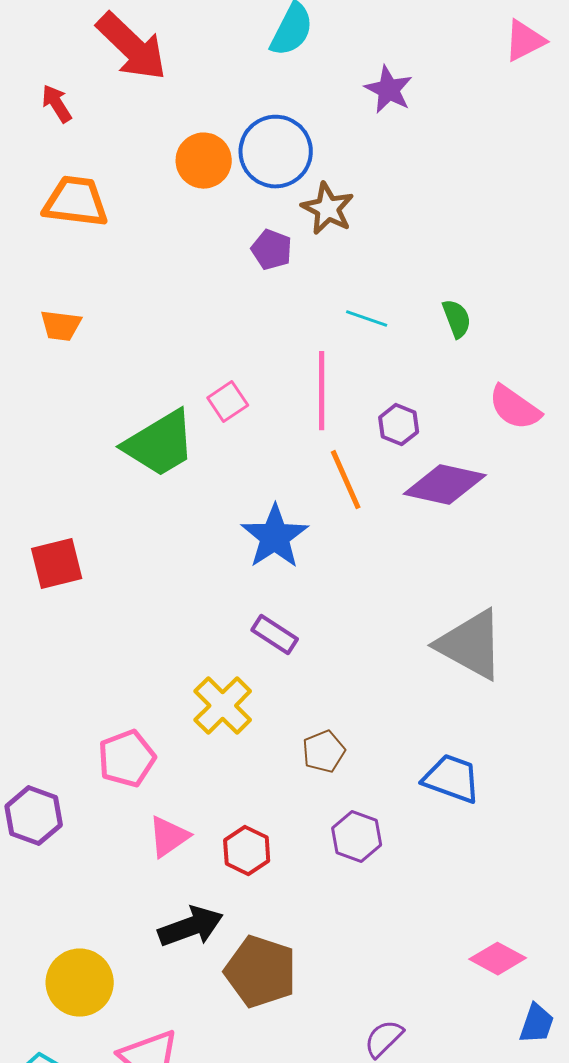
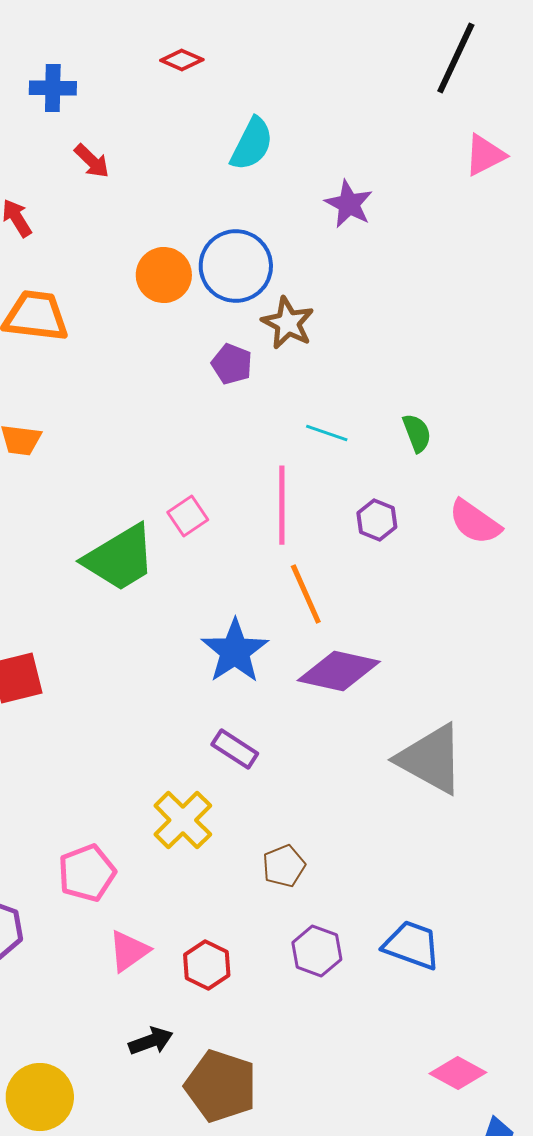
red arrow: (132, 47) -> (92, 161), size x0.5
purple hexagon: (399, 425) -> (377, 520), moved
purple diamond: (445, 485) -> (339, 671), moved
blue trapezoid: (452, 779) -> (412, 945), moved
black arrow: (191, 927) -> (151, 1041), size x0.7

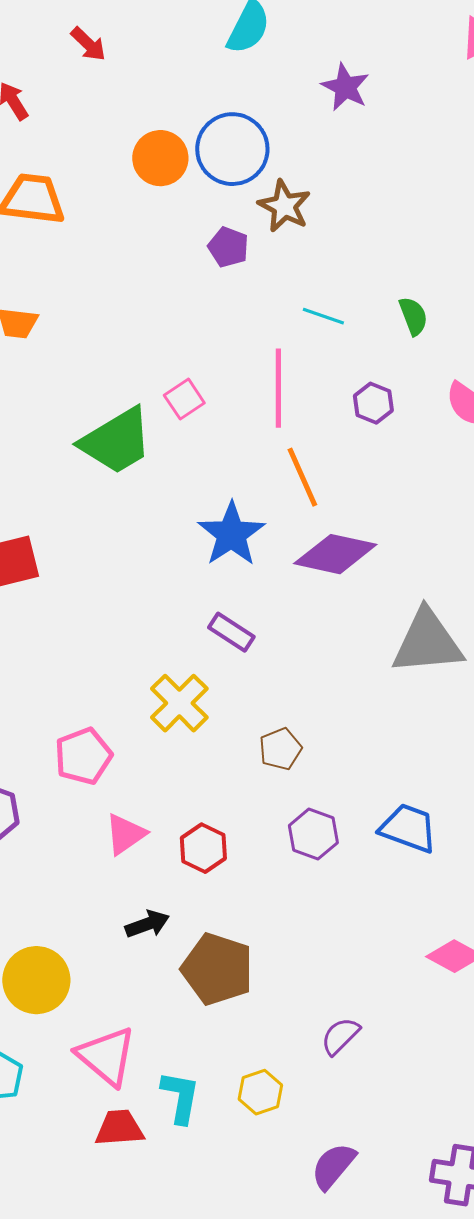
gray triangle: (431, 759) -> (427, 642), turned -34

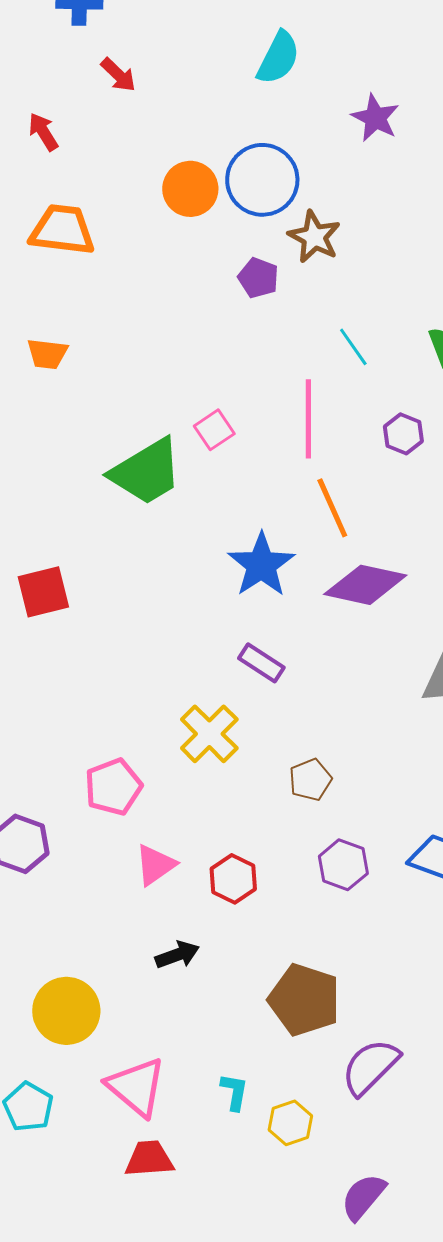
cyan line: (323, 316) -> (353, 347), turned 36
brown pentagon: (217, 969) -> (304, 1000), moved
purple semicircle: (340, 1036) -> (370, 1067), size x1.5
cyan L-shape: (180, 1097) -> (234, 1092), moved, size x0.7

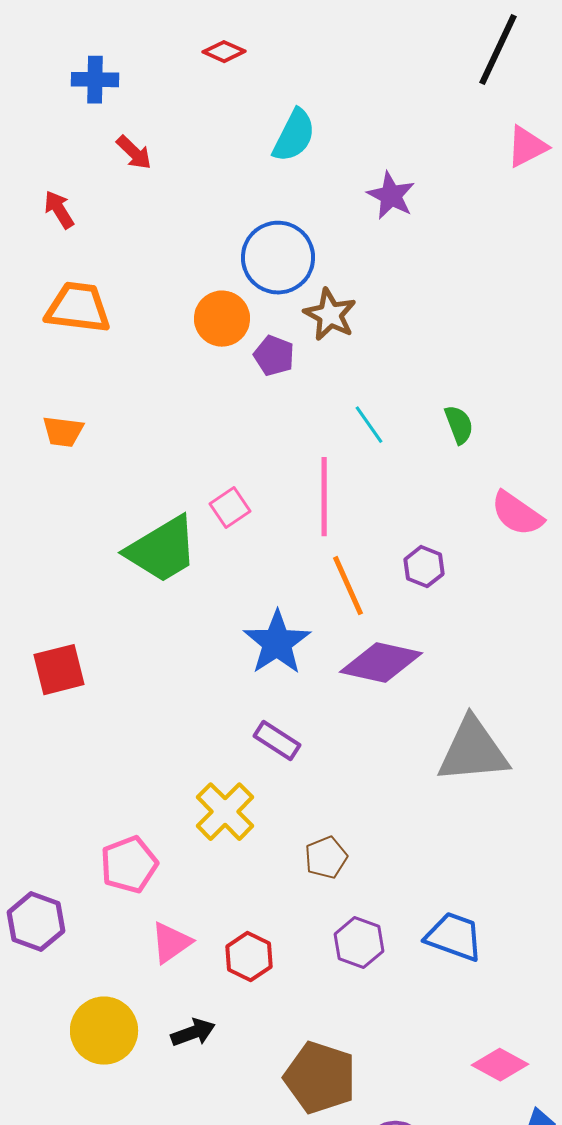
orange circle: (190, 189) -> (222, 319), moved
purple hexagon: (403, 434) -> (424, 567), moved
yellow circle: (66, 1011) -> (104, 1031), moved

